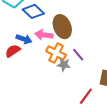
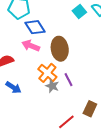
pink arrow: (44, 35) -> (31, 46), moved
blue arrow: (24, 39) -> (13, 87), moved

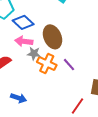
gray star: (52, 86) -> (34, 54), moved
blue arrow: (13, 87) -> (19, 98), moved

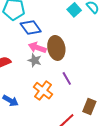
pink arrow: (24, 41) -> (37, 48), moved
orange cross: (47, 63) -> (43, 91), moved

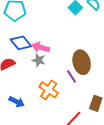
blue diamond: (31, 28) -> (21, 43), moved
brown ellipse: (56, 48) -> (82, 62), moved

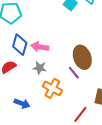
blue diamond: (21, 43) -> (20, 45), turned 60
gray star: (39, 60) -> (40, 68), moved

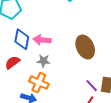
purple line: (74, 73) -> (92, 86), moved
orange cross: (52, 88) -> (39, 83), moved

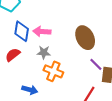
orange cross: (39, 83) -> (53, 71), moved
purple line: (92, 86) -> (96, 64), moved

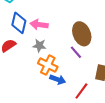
purple line: (96, 64) -> (76, 52), moved
blue arrow: (30, 90) -> (58, 79), moved

